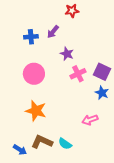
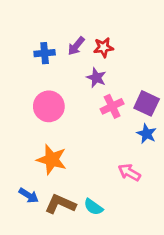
red star: (72, 11) -> (103, 47), moved
pink arrow: (90, 120) -> (129, 172), turned 49
blue arrow: (20, 150) -> (29, 195), moved

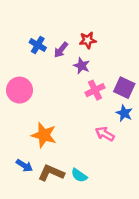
purple arrow: (76, 46) -> (61, 50), moved
blue cross: (45, 53) -> (38, 45), turned 35
pink circle: (49, 106) -> (19, 90), moved
pink arrow: (129, 172) -> (105, 134), moved

